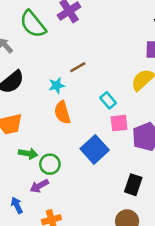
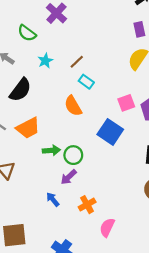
green semicircle: (33, 24) -> (27, 33), size x0.7
cyan star: (57, 85) -> (45, 61), moved
cyan rectangle: (108, 100) -> (86, 82), moved

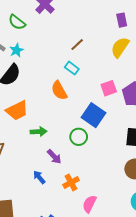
cyan star: (45, 61) -> (17, 50), moved
brown line: (77, 62) -> (77, 45), moved
green circle: (73, 155) -> (79, 137), moved
purple arrow: (69, 177) -> (54, 157), turned -91

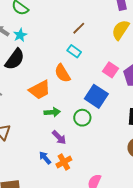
pink square: (109, 88) -> (110, 70), turned -35
orange trapezoid: (17, 111) -> (40, 90), moved
green arrow: (39, 132) -> (52, 112), moved
orange cross: (71, 182) -> (64, 162), moved

